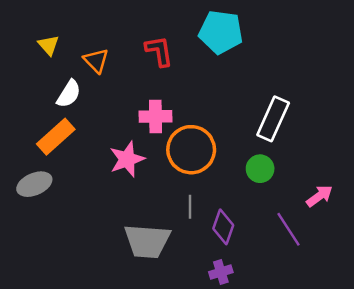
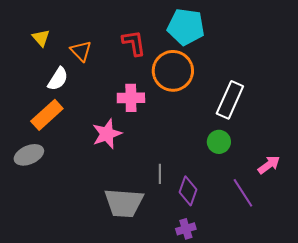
orange circle: (191, 150) -> (173, 71), moved

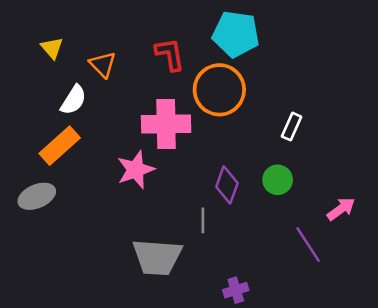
pink cross: (131, 98) -> (166, 124), size x1.4
white rectangle: (230, 100) -> (292, 127), size x0.6
purple diamond: (188, 191) -> (227, 185), moved

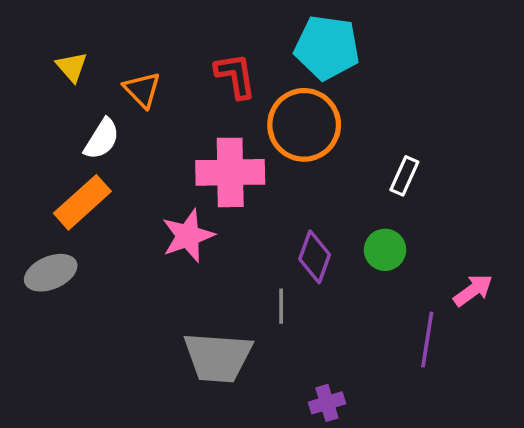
purple line: (308, 244) -> (427, 340), turned 42

